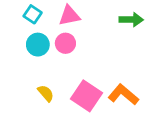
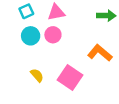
cyan square: (33, 14) -> (26, 11), turned 32
orange L-shape: (123, 95) -> (100, 53), moved

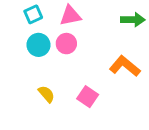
pink square: (70, 77) -> (88, 97), size x0.7

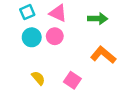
pink triangle: (70, 16) -> (58, 13), turned 36
green arrow: (133, 20) -> (98, 19), moved

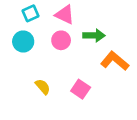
green arrow: (98, 19) -> (94, 35), moved
cyan circle: (32, 37) -> (23, 41), moved

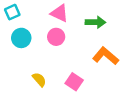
cyan square: (31, 13) -> (12, 12), moved
green arrow: (94, 35) -> (95, 22), moved

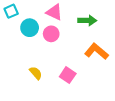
cyan circle: (21, 38) -> (30, 28), moved

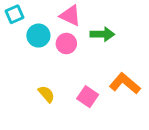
green arrow: (87, 20) -> (102, 34), moved
orange L-shape: (97, 51) -> (125, 83), moved

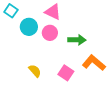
cyan square: (14, 14) -> (11, 11), turned -32
green arrow: (102, 34) -> (77, 40), moved

